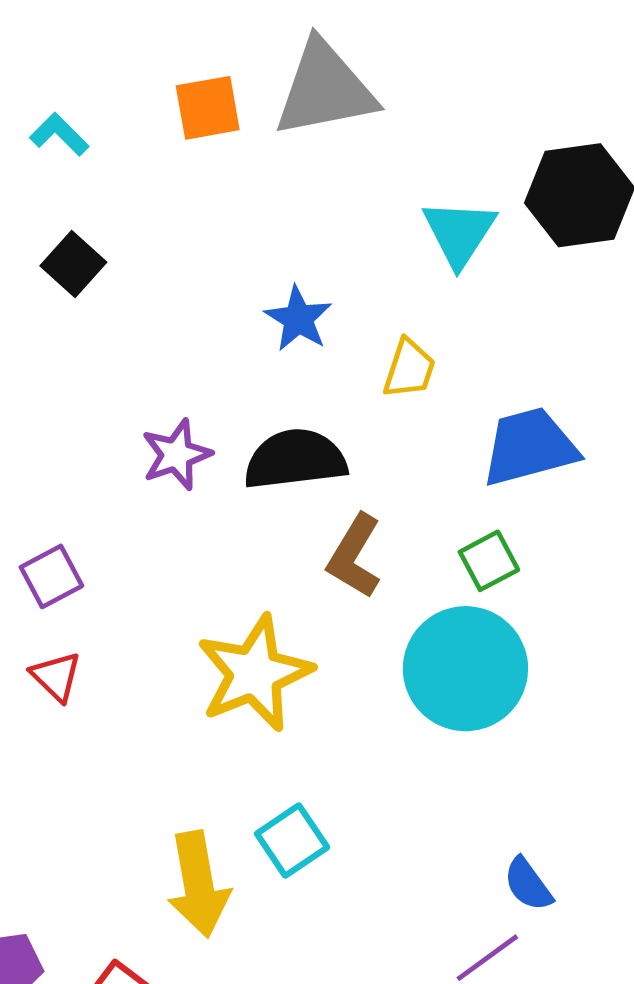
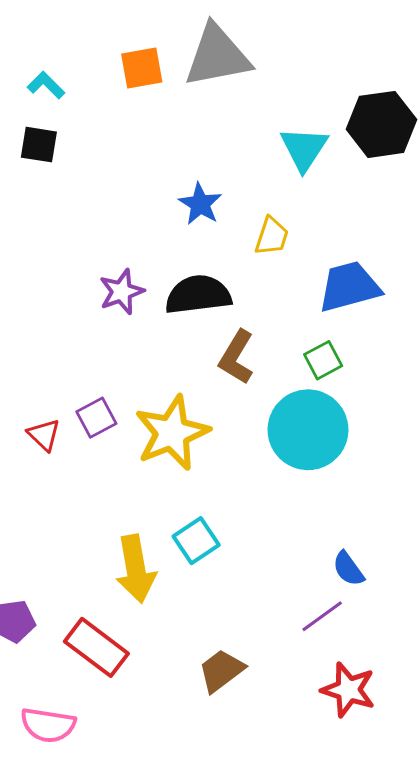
black square: (73, 264) -> (39, 145), moved, turned -33
purple square: (51, 576) -> (96, 418), moved

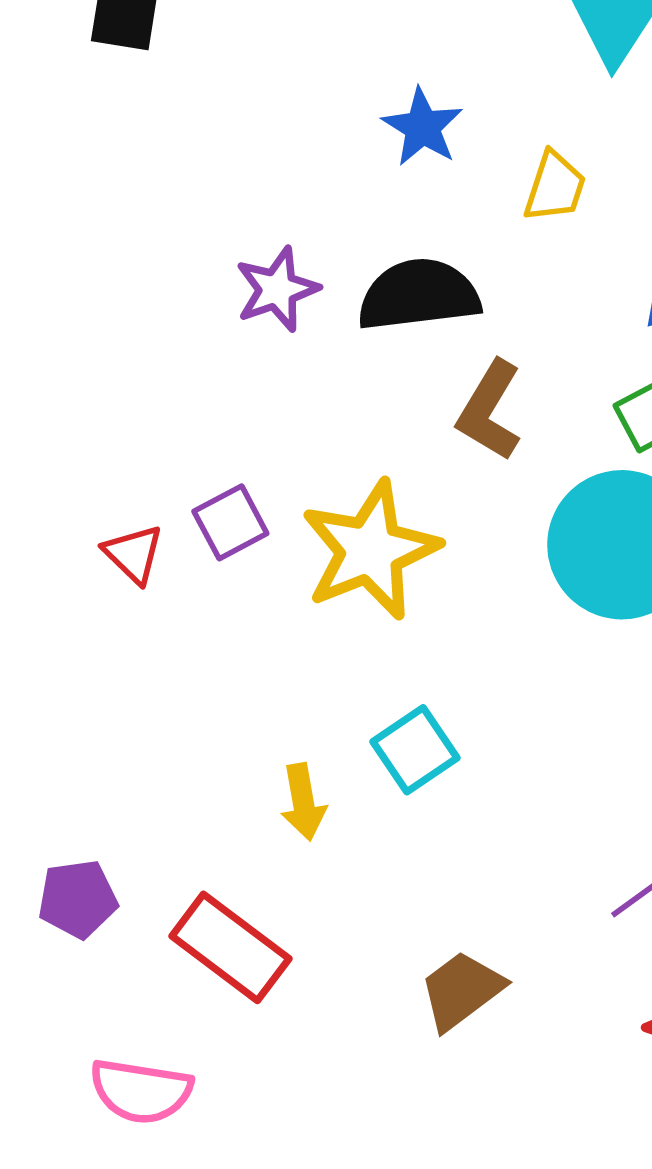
yellow arrow: (136, 569) -> (303, 802), size x0.6

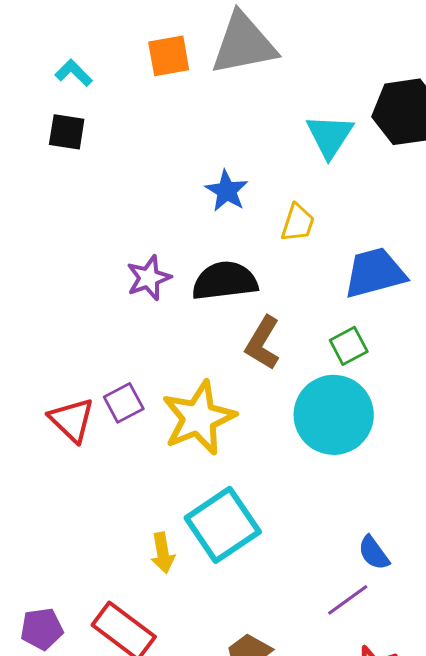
red triangle: (133, 554) -> (72, 420), size x1.4
cyan square: (415, 750) -> (223, 525), size x1.6
purple pentagon: (78, 899) -> (42, 629), moved

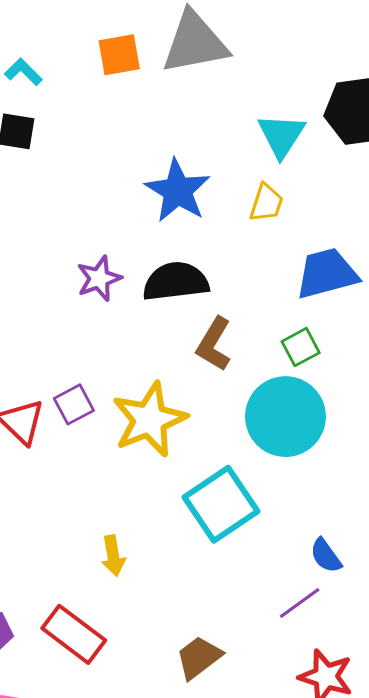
blue star: (227, 191) -> (178, 191), size x1.5
yellow trapezoid: (298, 223) -> (266, 203), moved
cyan square: (223, 525) -> (221, 504), moved

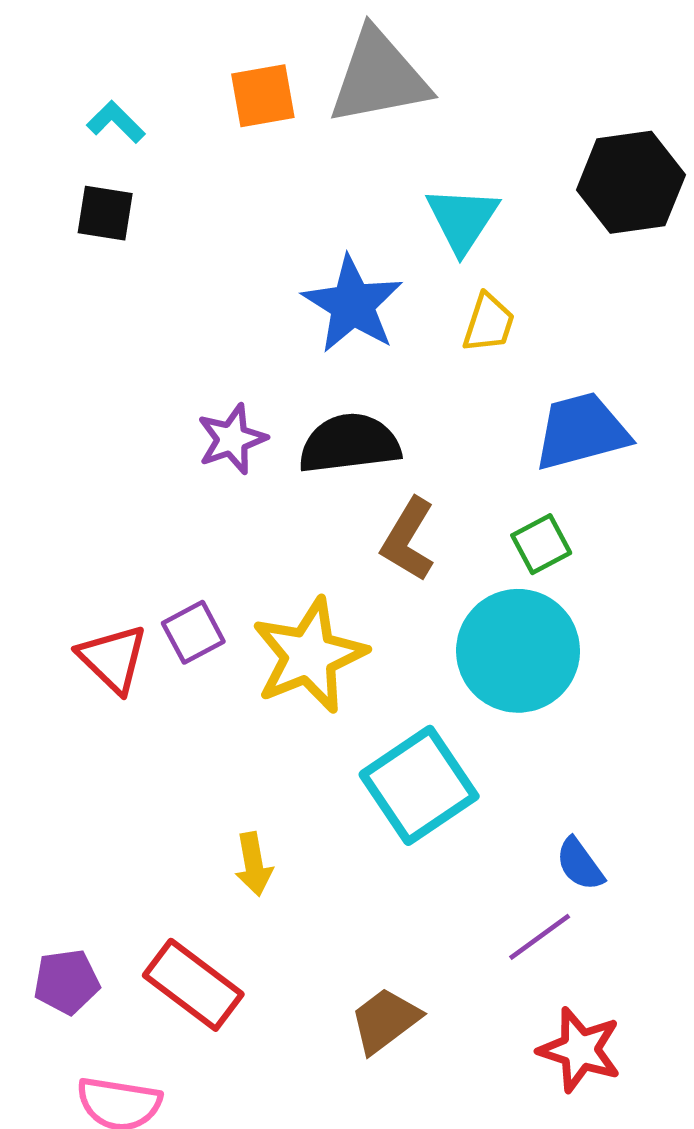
cyan triangle: (281, 135) -> (462, 219), moved

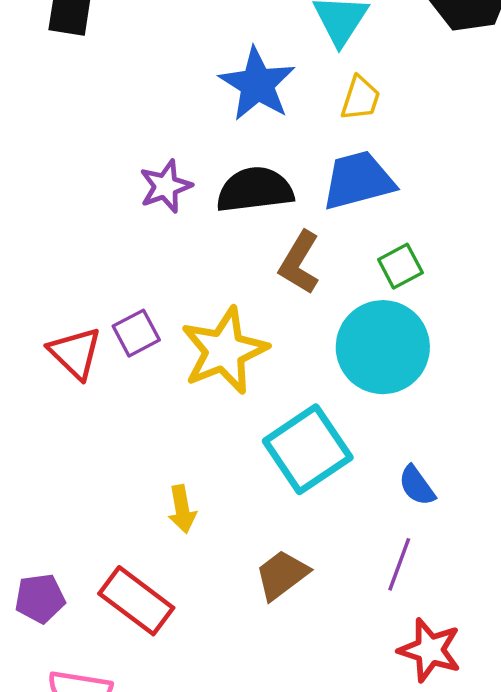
blue trapezoid: (581, 431) -> (358, 180), moved
blue semicircle: (580, 864) -> (417, 486), moved
purple line: (540, 937) -> (399, 564), turned -34
brown trapezoid: (385, 1020) -> (282, 575), moved

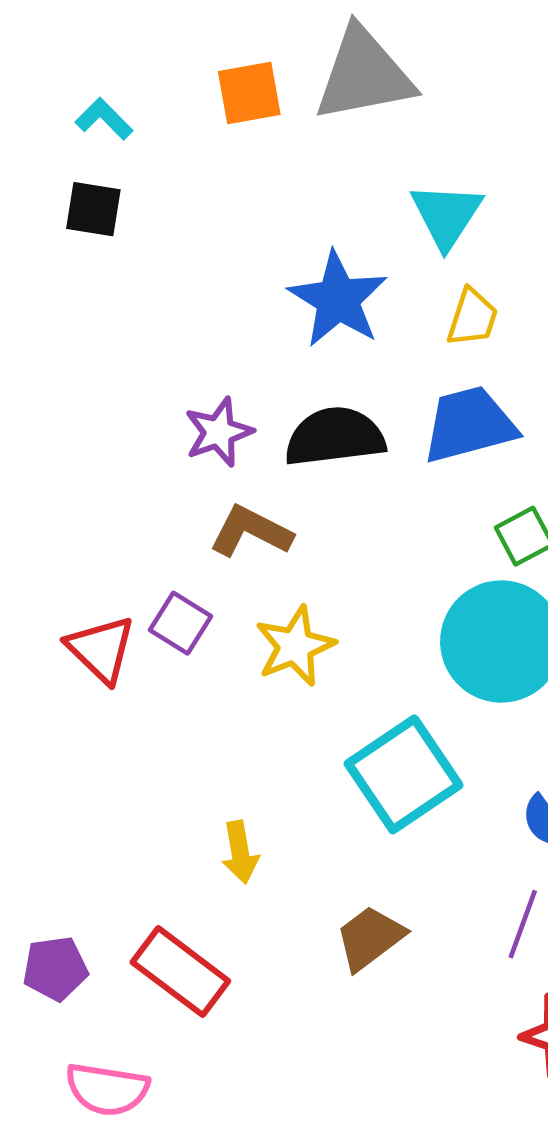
brown L-shape: (299, 263) -> (251, 531), moved, turned 86
purple square: (136, 333) -> (180, 623), turned -30
yellow star: (224, 351) -> (295, 646), size x0.7

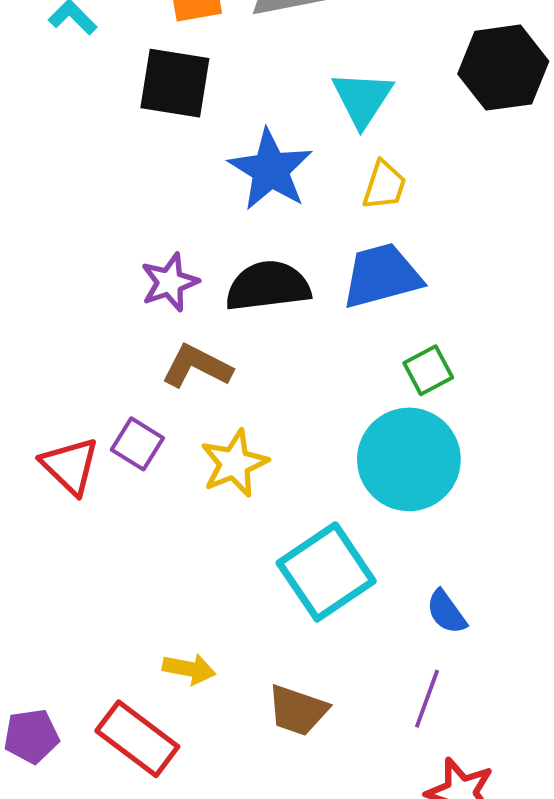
black square: (93, 209) -> (175, 83), moved, size x1.5
yellow arrow: (240, 852) -> (189, 669), moved, turned -69
brown trapezoid: (370, 938) -> (298, 710), turned -124

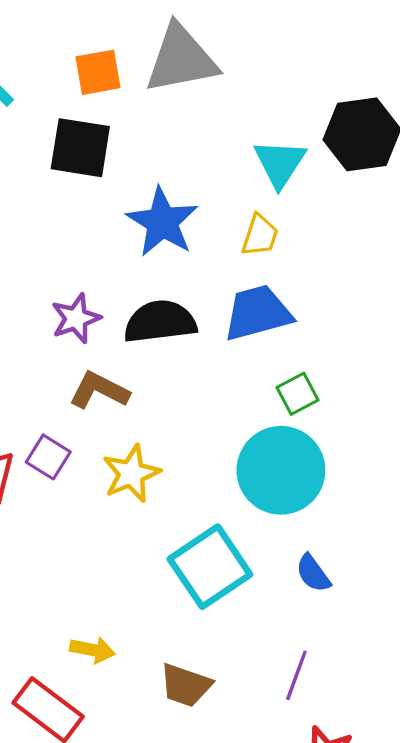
cyan triangle: (362, 99) -> (280, 163), moved
blue semicircle: (446, 612) -> (313, 573), moved

